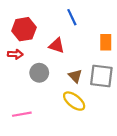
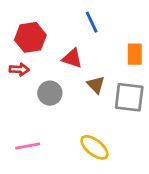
brown triangle: (75, 76) -> (96, 85), moved
yellow ellipse: (74, 101) -> (94, 147), moved

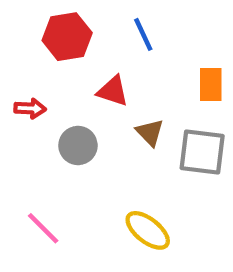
red hexagon: (30, 37) -> (67, 37), moved
pink line: (28, 146) -> (43, 228), turned 55

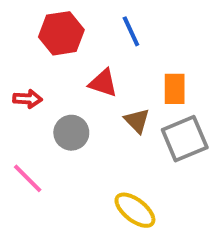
orange rectangle: (211, 85) -> (175, 89), moved
gray square: (202, 152) -> (185, 139), turned -30
pink line: (43, 228) -> (28, 178), moved

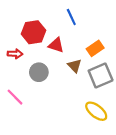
red hexagon: (61, 33) -> (33, 32), moved
orange rectangle: (175, 89) -> (95, 48), turned 56
yellow ellipse: (135, 210) -> (96, 111), moved

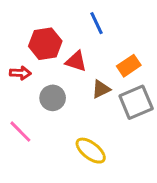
brown triangle: (75, 66) -> (101, 89), turned 48
yellow ellipse: (96, 111) -> (91, 151), moved

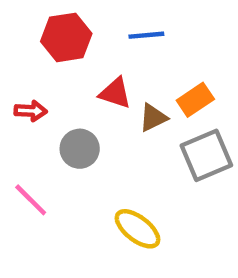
blue line: (97, 23) -> (146, 35), turned -70
red hexagon: (45, 44) -> (66, 37), moved
brown triangle: (101, 89) -> (153, 118), moved

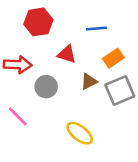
blue line: (146, 35) -> (97, 28), moved
red arrow: (31, 111) -> (18, 65), size x1.5
brown triangle: (153, 118) -> (89, 81), moved

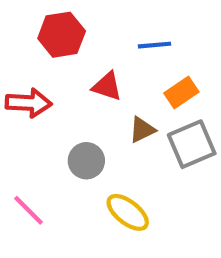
gray circle: (46, 87) -> (86, 161), moved
pink line: (18, 116) -> (29, 210), moved

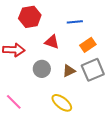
brown triangle: (142, 130) -> (69, 71), moved
gray circle: (86, 161) -> (42, 69), moved

